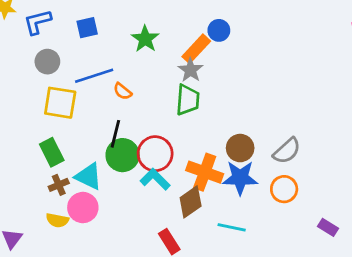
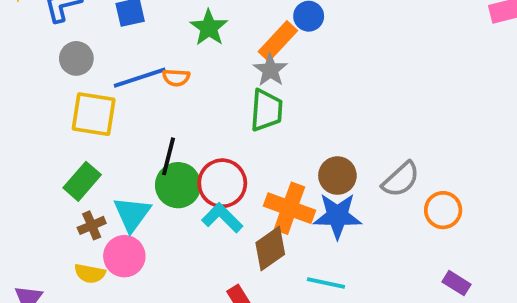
orange semicircle: (123, 91) -> (176, 78), moved, turned -36
green rectangle: (52, 152) -> (82, 181), turned 68
cyan triangle: (89, 176) -> (132, 214), turned 40
orange circle: (284, 189) -> (443, 210), moved

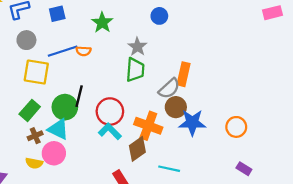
orange rectangle: (278, 41) -> (184, 74), moved, turned -30
gray semicircle: (401, 179) -> (169, 88), moved
green circle: (178, 185) -> (65, 107), moved
cyan triangle: (132, 214) -> (58, 129), turned -40
blue star: (337, 216) -> (192, 123), moved

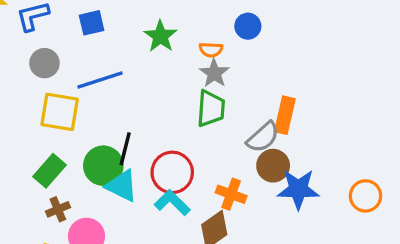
orange semicircle: (84, 51) -> (211, 50), moved
orange cross: (148, 126) -> (231, 194), size x0.7
cyan triangle: (58, 129) -> (122, 186), moved

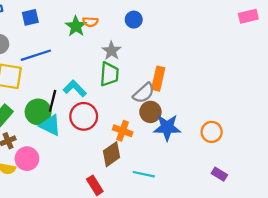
orange semicircle: (211, 50) -> (90, 22), moved
cyan L-shape: (172, 203) -> (75, 89), moved

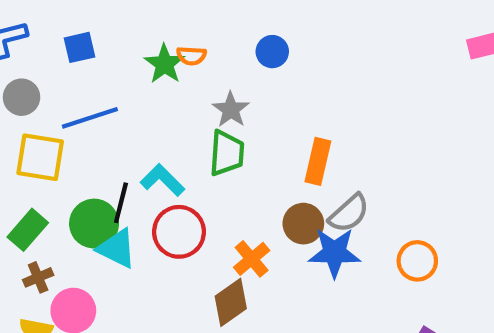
gray semicircle: (144, 93) -> (349, 213), moved
orange cross: (123, 131) -> (252, 259), turned 30

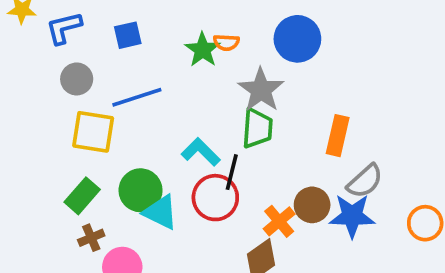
blue circle: (272, 52) -> (297, 39), size x1.6
gray star: (231, 110) -> (261, 90), size x1.4
black line: (121, 203) -> (232, 172), moved
brown circle: (303, 224) -> (312, 205), moved

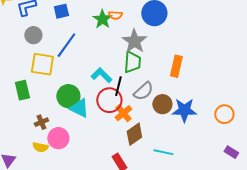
blue line: (137, 97) -> (66, 45), turned -36
gray semicircle: (365, 181) -> (143, 91), moved
green rectangle: (82, 196) -> (22, 90), moved, turned -54
orange cross: (279, 221) -> (123, 113), moved

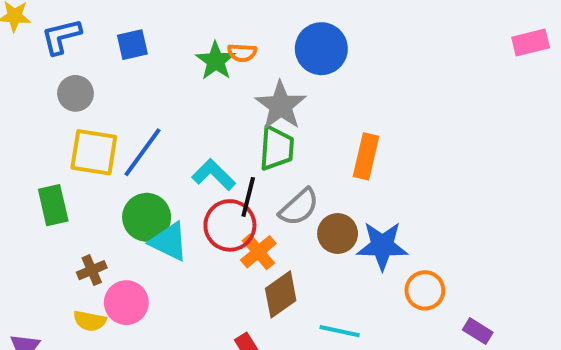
blue line: (66, 45) -> (143, 152), moved
orange circle: (224, 114) -> (425, 290), moved

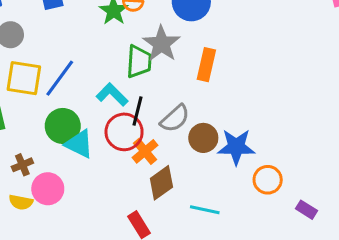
green trapezoid: (277, 148) -> (139, 62), moved
orange rectangle: (366, 156) -> (206, 65), moved

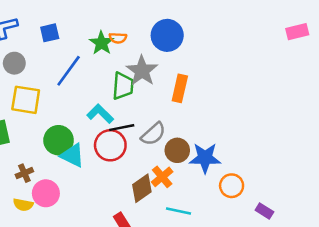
blue line: (60, 78) -> (69, 71), moved
black line: (138, 111) -> (122, 128), turned 65
orange cross: (145, 151) -> (162, 177), moved

